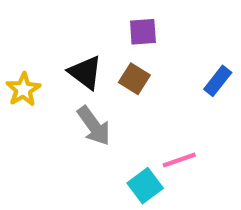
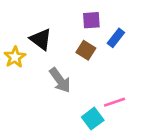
black triangle: (85, 72) -> (41, 39), moved
blue rectangle: (218, 81) -> (116, 38), moved

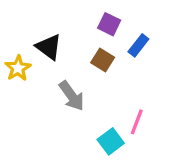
purple square: (91, 20) -> (109, 24), turned 30
pink line: (115, 102) -> (137, 122), turned -50

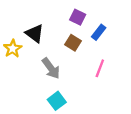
pink line: (137, 122) -> (100, 68), moved
cyan square: (111, 141) -> (57, 101), moved

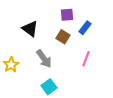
purple square: (78, 17) -> (67, 15), turned -32
yellow star: (13, 49) -> (11, 65), moved

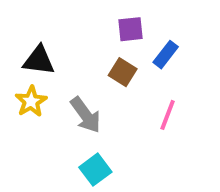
black triangle: (30, 29) -> (39, 60), moved, turned -30
yellow star: (11, 65) -> (31, 101), moved

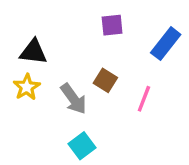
blue rectangle: (166, 55) -> (166, 44), moved, size x1.4
brown square: (123, 72) -> (105, 80), moved

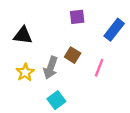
yellow star: (27, 87) -> (25, 72), moved
gray arrow: (74, 99) -> (51, 68), turned 55

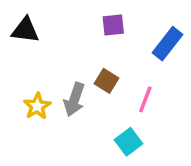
black triangle: (23, 35) -> (25, 30), moved
cyan square: (56, 100) -> (128, 142), moved

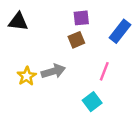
brown square: (106, 81) -> (76, 40), moved, turned 35
gray arrow: (74, 99) -> (53, 71), turned -125

